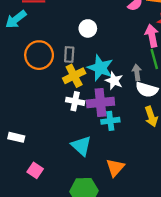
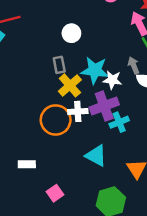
orange circle: (39, 55) -> (56, 120), moved
pink square: (35, 170) -> (55, 193), turned 35

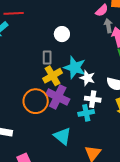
gray arrow: (134, 65) -> (108, 26), moved
purple cross: (104, 106) -> (58, 97), moved, turned 35
white cross: (78, 111) -> (93, 99), moved

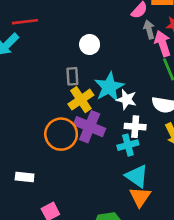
cyan star: (75, 67) -> (109, 87), turned 30
cyan triangle: (62, 136) -> (137, 176), moved

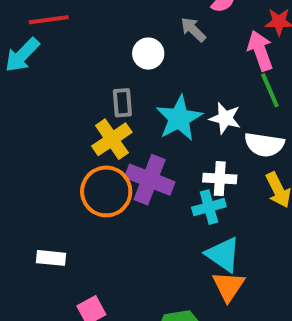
gray arrow: (149, 30) -> (193, 30), moved, turned -30
white star: (127, 99) -> (225, 118), moved
yellow cross: (81, 100) -> (112, 139), moved

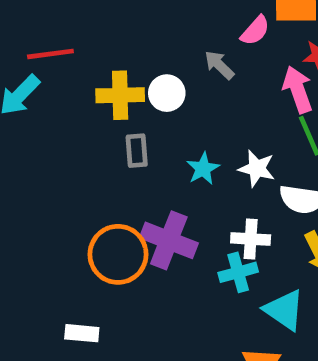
cyan star: (179, 118) -> (203, 169), size x0.6
yellow cross: (112, 139) -> (120, 95), moved, turned 33
cyan triangle: (223, 254) -> (284, 310), moved
white rectangle: (51, 258) -> (82, 333), moved

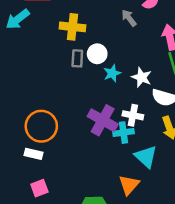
white circle: (167, 93) -> (97, 54), moved
purple cross: (169, 240) -> (103, 120), moved
orange circle: (118, 254) -> (41, 126), moved

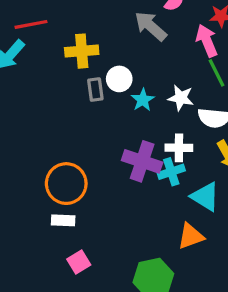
gray arrow: (129, 18) -> (151, 26), size x1.5
orange triangle: (129, 185) -> (191, 236), turned 40

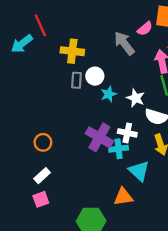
red line: (31, 24) -> (40, 25), turned 65
orange circle: (66, 184) -> (43, 142), size x0.6
white rectangle: (63, 220) -> (42, 176), moved, turned -56

